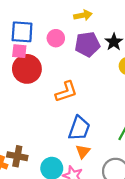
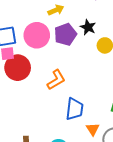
pink circle: (56, 38) -> (37, 35), size x1.6
orange triangle: (83, 151) -> (93, 129), moved

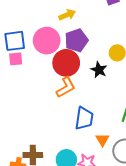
black star: (88, 27) -> (99, 70), moved
red circle: (18, 68) -> (66, 63), moved

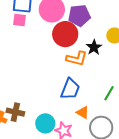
orange L-shape: (66, 87) -> (77, 58), moved, turned 30
orange triangle: (102, 140) -> (83, 112), turned -40

